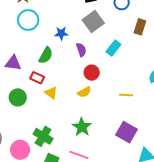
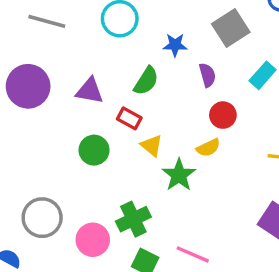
green star: (82, 127) -> (179, 175), moved
green cross: (43, 136) -> (133, 219), turned 30

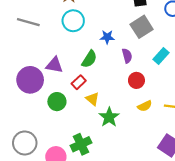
purple circle: (28, 86) -> (30, 80), moved
red rectangle: (129, 118) -> (79, 82), turned -72
yellow semicircle: (208, 148) -> (145, 106), moved

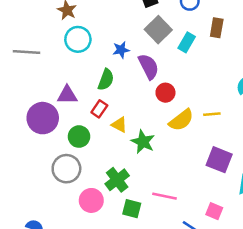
purple semicircle: (127, 56) -> (149, 66), size x1.5
cyan rectangle: (161, 56) -> (187, 42), moved
yellow semicircle: (145, 106) -> (181, 120), size x1.5
gray circle: (25, 143) -> (66, 169), moved

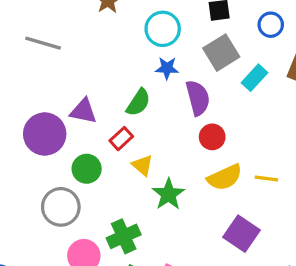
cyan circle: (78, 39) -> (163, 29), moved
purple square: (219, 160) -> (242, 234), moved

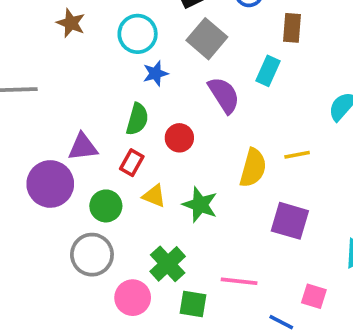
cyan rectangle: (255, 78) -> (268, 71), moved
purple semicircle: (198, 98) -> (224, 95), moved
red circle: (212, 137) -> (179, 138), moved
yellow triangle: (143, 165) -> (154, 196), moved
yellow semicircle: (225, 177) -> (253, 168), turned -32

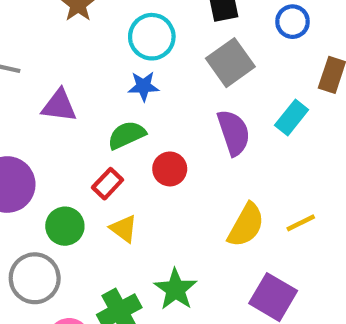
blue star: (155, 73) -> (144, 86), moved
green semicircle: (137, 119) -> (127, 135), turned -144
purple triangle: (83, 147) -> (59, 106), moved
yellow line: (297, 155) -> (301, 223), turned -30
green star: (200, 205) -> (176, 289), moved

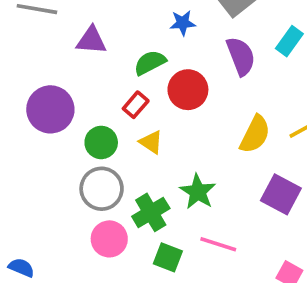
blue star: (144, 86) -> (183, 23), moved
red circle: (170, 169) -> (188, 90), size x1.4
gray circle: (35, 278) -> (102, 189), moved

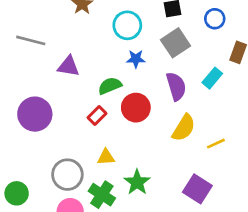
yellow semicircle: (255, 134) -> (184, 128), moved
green circle: (101, 142) -> (17, 193), moved
yellow triangle: (151, 142) -> (106, 157), moved, turned -42
green cross: (151, 212) -> (102, 195), turned -30

